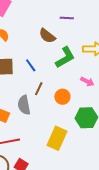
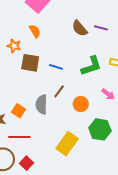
brown semicircle: (47, 36) -> (80, 28), moved
blue line: (31, 65) -> (56, 67), turned -48

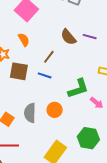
green L-shape: (91, 66) -> (78, 89), moved
brown line: (59, 91) -> (49, 57), moved
orange circle: (81, 104) -> (55, 110), moved

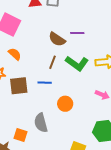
brown line: (49, 57) -> (53, 62), moved
green L-shape: (78, 89) -> (77, 63), moved, turned 70
orange circle: (55, 110) -> (65, 104), moved

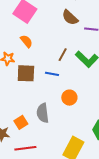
brown semicircle: (57, 39) -> (70, 18), moved
orange square: (21, 135) -> (21, 122), turned 32

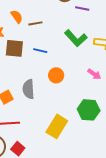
brown line: (63, 55) -> (35, 23), moved, turned 48

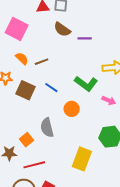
green L-shape: (76, 38) -> (86, 84), moved
brown square: (14, 48) -> (25, 90), turned 30
blue line: (40, 51) -> (51, 88), turned 32

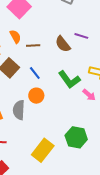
brown semicircle: (62, 29) -> (63, 44), moved
pink arrow: (109, 101) -> (89, 95), moved
orange circle: (72, 109) -> (36, 96), moved

